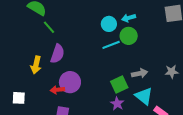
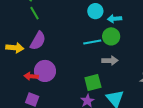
cyan circle: (109, 24) -> (95, 11), moved
yellow arrow: (36, 65) -> (15, 48), turned -108
gray arrow: (140, 73) -> (110, 60), moved

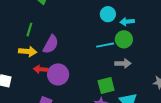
green line: (35, 13) -> (29, 30), moved, turned 48
red arrow: (31, 76) -> (41, 69), moved

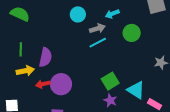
cyan circle: (108, 14) -> (78, 14), moved
green circle: (124, 39) -> (132, 33), moved
gray arrow: (123, 63) -> (97, 28), moved

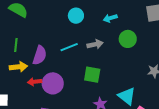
gray arrow: (97, 28) -> (95, 44), moved
cyan line: (98, 43) -> (69, 47), moved
green square: (110, 81) -> (92, 75), moved, turned 36

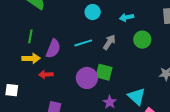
gray arrow: (95, 44) -> (109, 42), turned -49
purple circle: (53, 83) -> (87, 78), moved

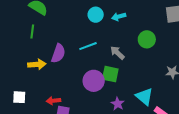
cyan arrow: (127, 17) -> (119, 17), moved
green line: (30, 36) -> (32, 32), moved
gray arrow: (109, 42) -> (117, 53), moved, turned -77
red arrow: (46, 75) -> (53, 101), moved

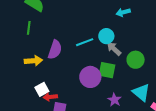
cyan circle: (96, 15) -> (106, 36), moved
cyan arrow: (119, 17) -> (123, 12), moved
green circle: (147, 39) -> (136, 60), moved
white square: (19, 97) -> (42, 89), moved, turned -32

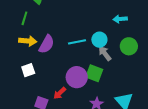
green circle: (136, 60) -> (129, 46), moved
yellow arrow: (33, 61) -> (28, 41), moved
white square: (42, 89) -> (28, 70), moved
red arrow: (50, 97) -> (60, 93), moved, turned -48

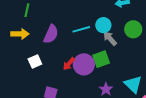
yellow arrow: (28, 41) -> (20, 34), moved
green square: (94, 73) -> (101, 59), turned -36
red arrow: (60, 93) -> (69, 64), moved

